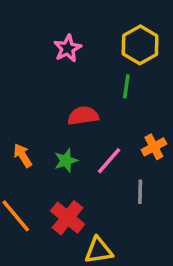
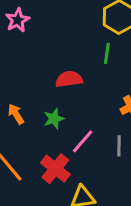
pink star: (68, 48) -> (17, 20), moved
pink line: (109, 161) -> (83, 141), moved

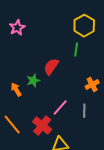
red semicircle: (69, 79) -> (51, 67), turned -48
green star: (54, 119) -> (33, 81), moved

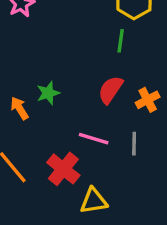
red semicircle: (51, 67) -> (111, 90), moved
pink line: (60, 108) -> (94, 139), turned 66

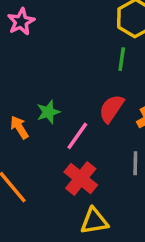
pink line: (94, 139) -> (77, 136), moved, turned -72
red cross: (63, 169) -> (81, 179), moved

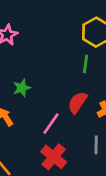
green star: (48, 112) -> (22, 88), moved

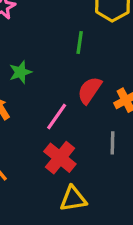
green line: (85, 64) -> (80, 43), moved

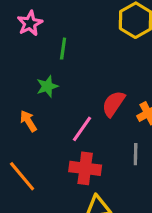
green line: (80, 43) -> (63, 49), moved
red cross: (60, 158) -> (85, 168), turned -32

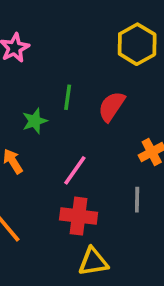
green line: (63, 49) -> (68, 97), moved
red semicircle: (114, 104) -> (111, 106), moved

